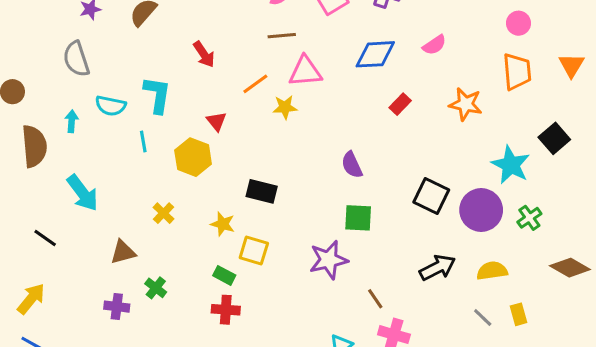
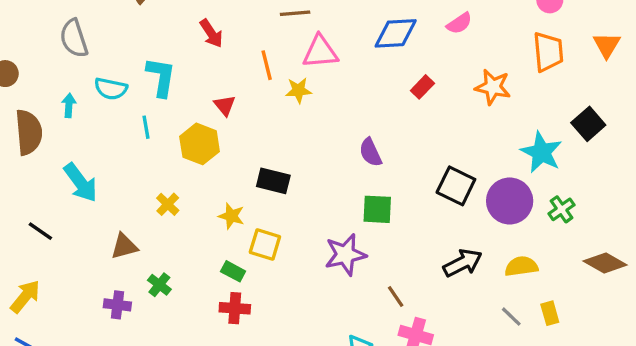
orange line: (255, 84) -> (267, 65), turned -68

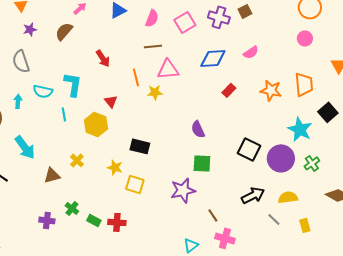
orange trapezoid: (548, 52) -> (304, 84), moved
brown triangle: (124, 246) -> (52, 175), moved
green rectangle: (233, 271) -> (94, 220), moved
gray line: (511, 317) -> (274, 219), moved

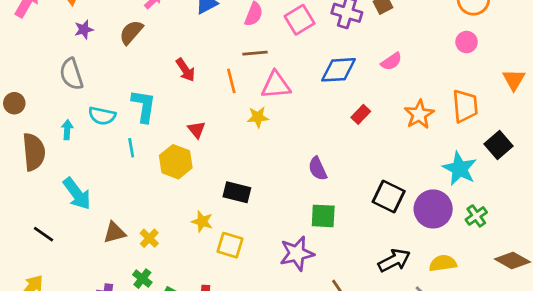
orange line: (136, 77) -> (231, 81), moved
orange star: (271, 90) -> (419, 114), turned 30
yellow cross: (77, 160) -> (149, 238), moved

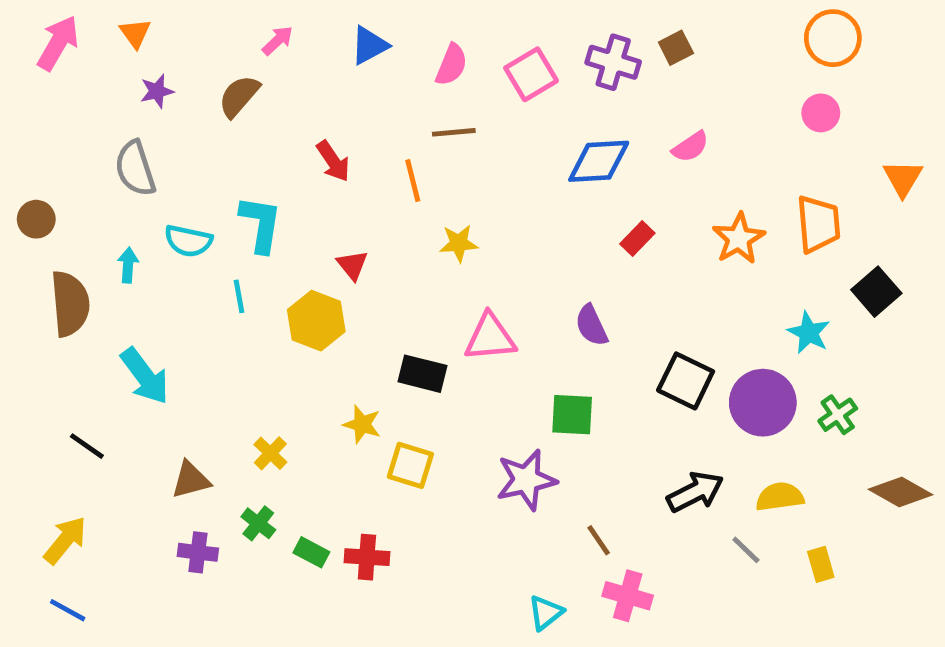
pink triangle: (276, 85) -> (490, 337), moved
purple semicircle: (318, 169) -> (591, 325), moved
cyan star: (460, 169) -> (809, 333), size x0.7
brown triangle: (114, 233) -> (191, 480), moved

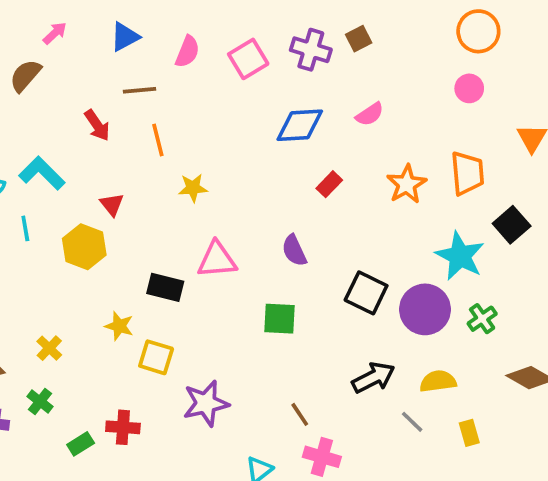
brown line: (454, 132) -> (140, 90), moved
cyan L-shape: (261, 224) -> (42, 173), turned -54
cyan star: (809, 333) -> (460, 256), size x1.5
purple star: (526, 480) -> (206, 403), moved
green rectangle: (311, 552) -> (81, 444), moved, turned -60

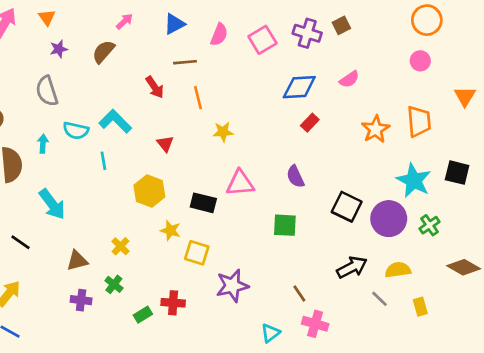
red rectangle: (329, 184) -> (310, 123), moved
black square: (512, 225) -> (457, 173), moved, turned -35
yellow hexagon: (84, 247) -> (149, 191), moved

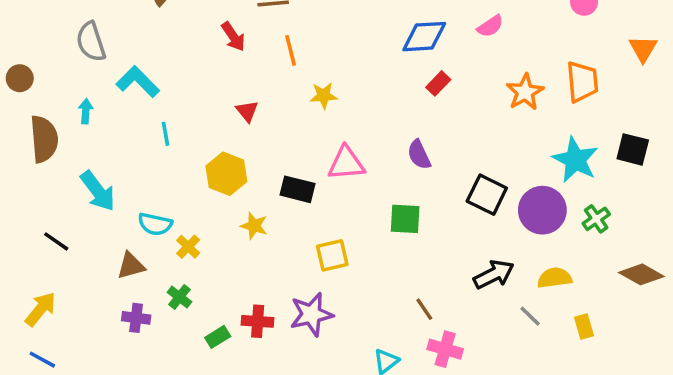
cyan L-shape: (115, 121) -> (138, 82), moved
cyan semicircle: (76, 131) -> (155, 224), moved
yellow square: (197, 253) -> (332, 255), moved, turned -30
purple star: (232, 286) -> (311, 314), moved

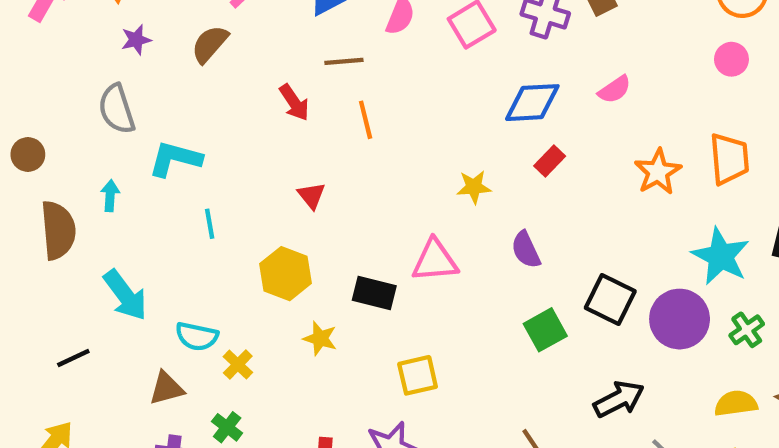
cyan L-shape: (138, 82) -> (175, 159), turned -30
yellow star: (324, 96) -> (474, 187), moved
green square: (405, 219) -> (545, 330), moved, turned -32
black line: (56, 241) -> (73, 358), turned -60
yellow semicircle: (555, 278) -> (736, 403), moved

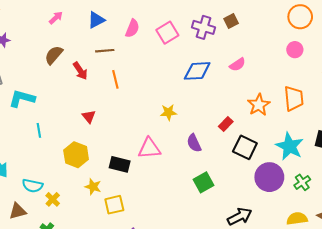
brown semicircle: (210, 44) -> (54, 55), moved
red rectangle: (550, 161) -> (226, 124), moved
black square: (610, 300) -> (245, 147), moved
yellow square: (418, 375) -> (114, 205), moved

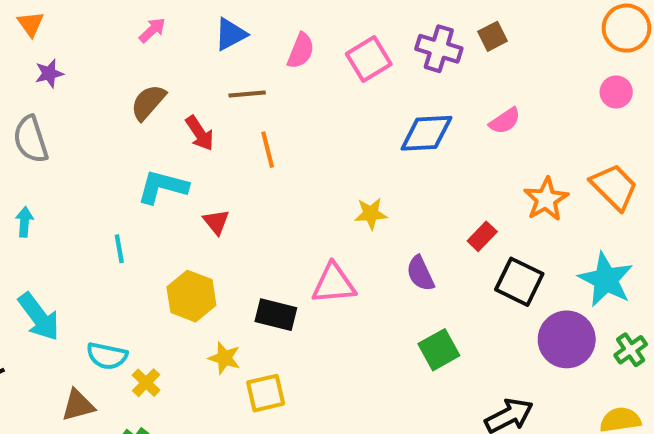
cyan L-shape: (22, 99) -> (163, 187), moved
orange trapezoid: (294, 99) -> (614, 187), turned -40

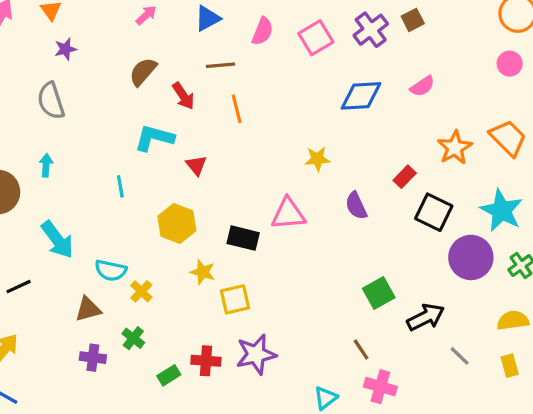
purple cross: (439, 49) -> (371, 30), turned 36
green square: (439, 350) -> (379, 293), moved

